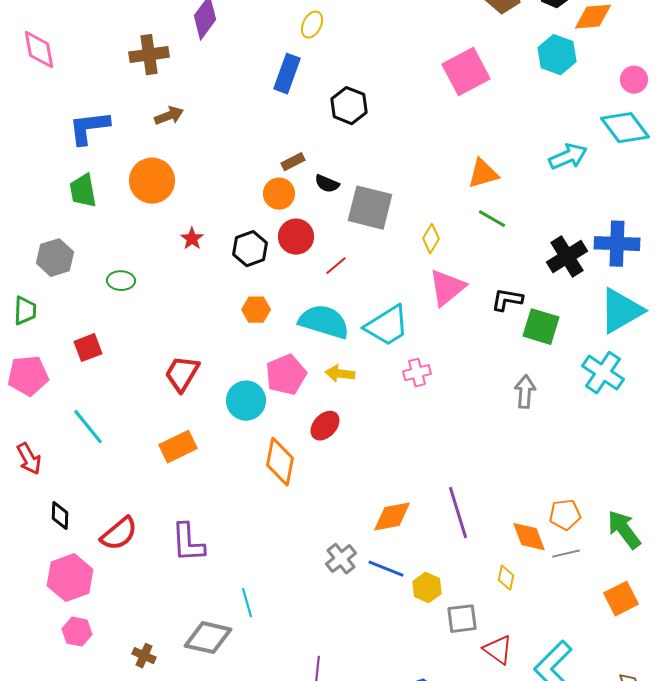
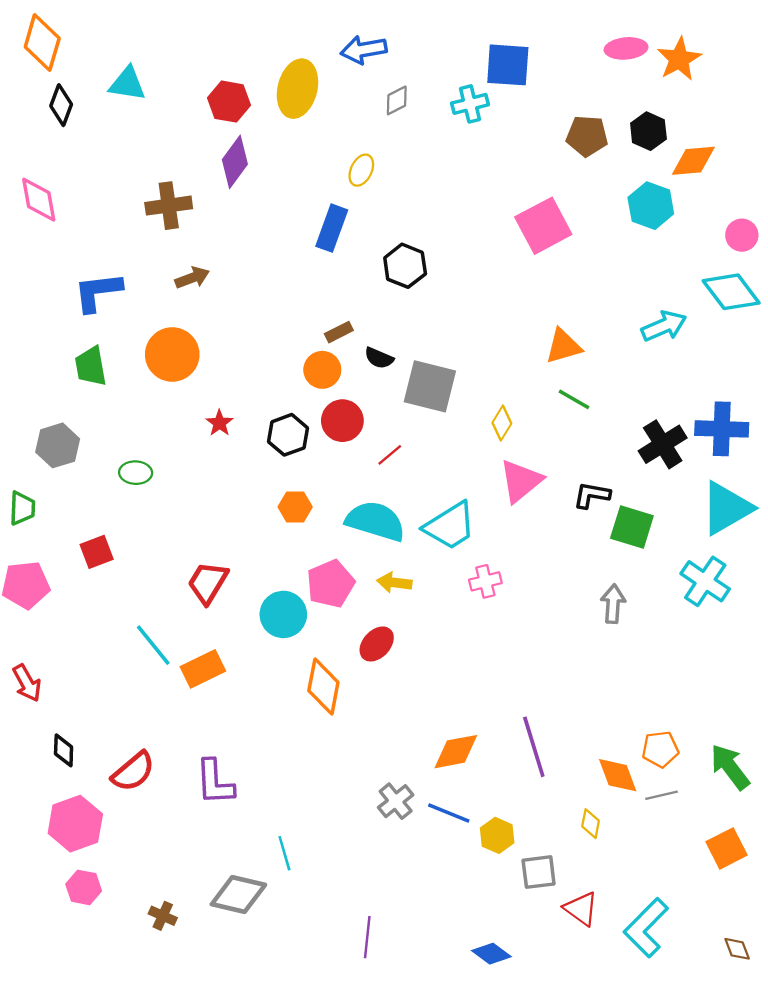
cyan line: (88, 427) -> (153, 645), moved

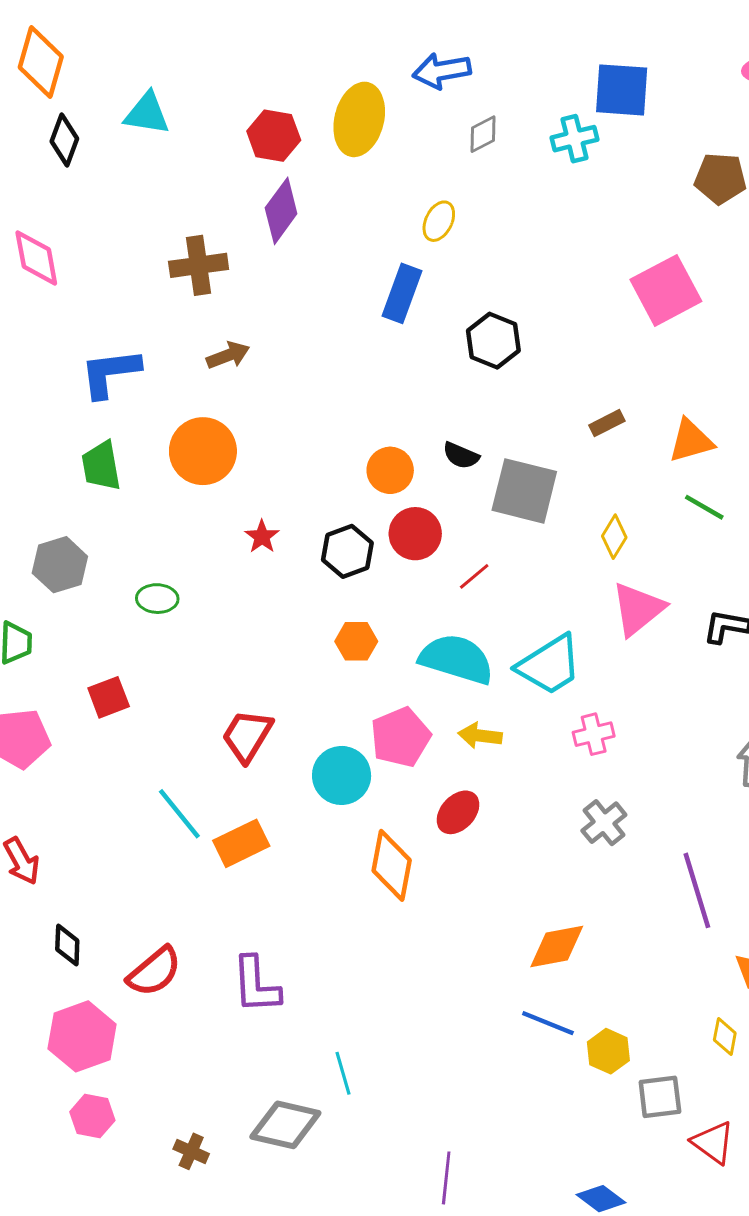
brown rectangle: (339, 332) -> (607, 423), moved
purple line: (534, 747) -> (697, 890), moved
gray cross: (396, 801) -> (604, 823), moved

